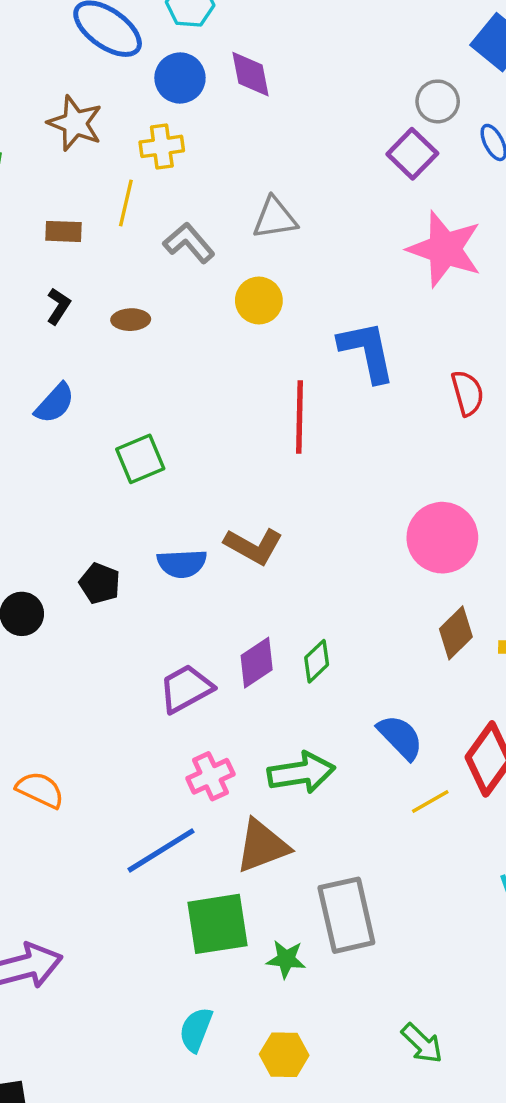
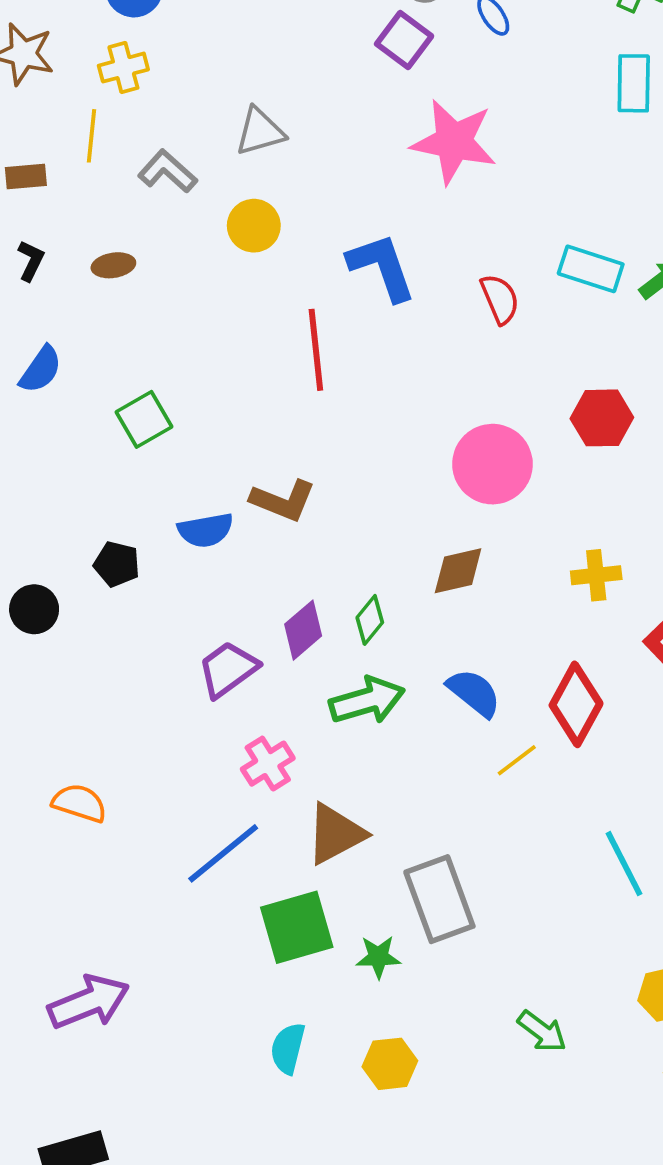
brown diamond: (456, 633) -> (458, 571), moved, turned 39
green arrow: (301, 773) -> (367, 701), moved

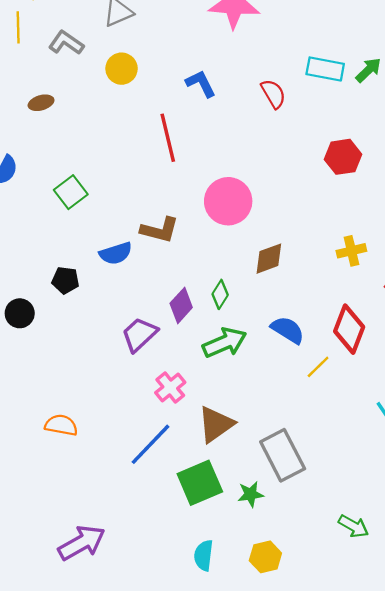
blue L-shape: (382, 267) -> (201, 84), size x0.7
pink circle: (492, 464) -> (228, 201), moved

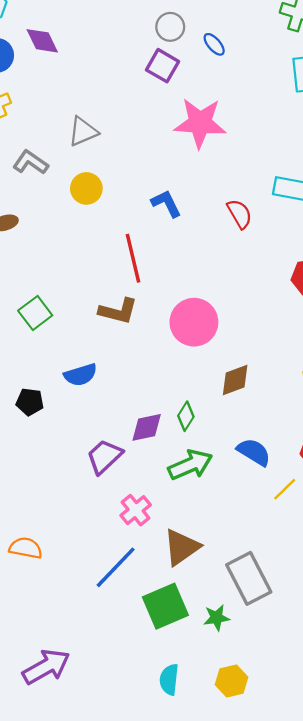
brown L-shape: (160, 230) -> (118, 311), moved
purple diamond: (181, 305) -> (147, 427), turned 36

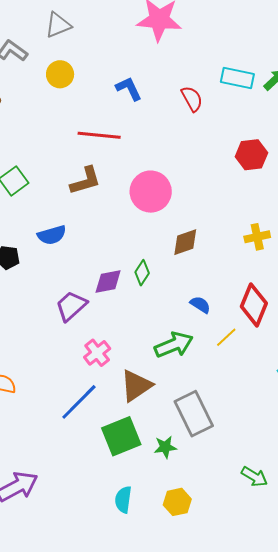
red line: (133, 258) -> (99, 135), turned -72
brown L-shape: (118, 311) -> (85, 181), turned -32
blue semicircle: (254, 452) -> (200, 305), size x0.7
green arrow: (190, 465) -> (174, 345), moved

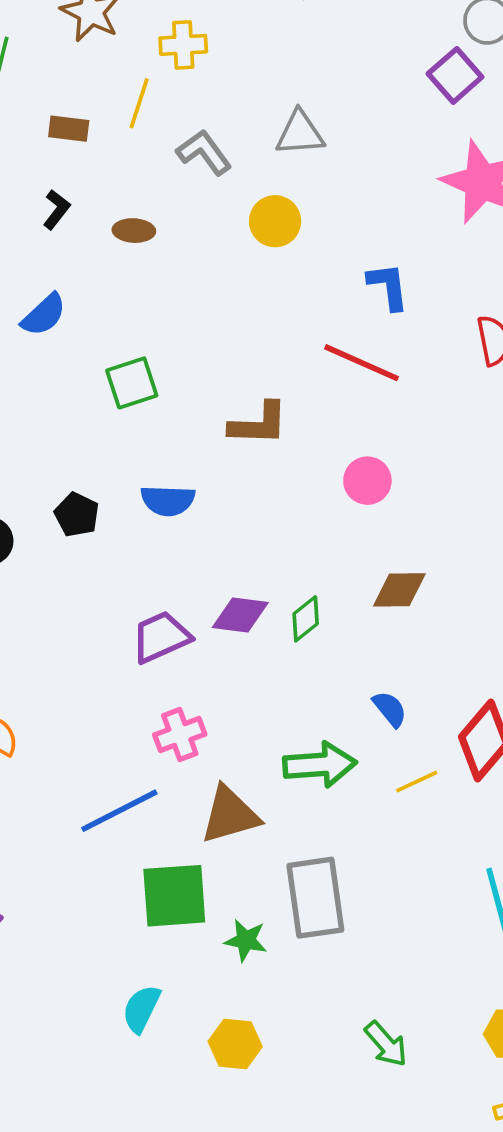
red line: (99, 135) -> (362, 363), moved
pink circle: (151, 192) -> (367, 481), size x0.6

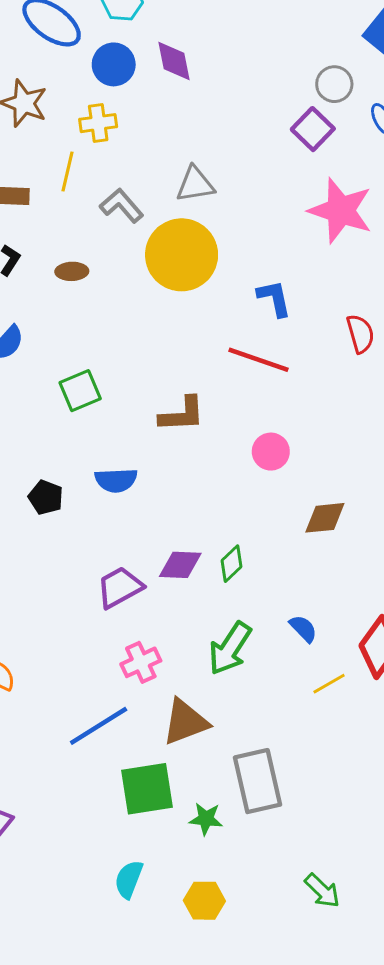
yellow circle: (275, 221) -> (182, 255), size x1.8
brown diamond: (399, 590) -> (325, 518), moved
green arrow: (320, 765) -> (230, 648), moved, turned 132

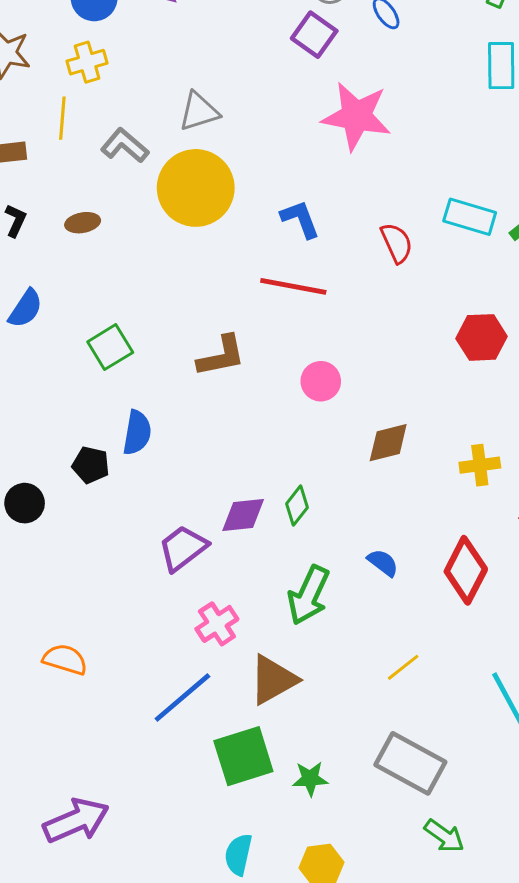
blue semicircle: (116, 480) -> (137, 433), moved, turned -69
yellow line: (329, 684) -> (403, 667), moved
gray rectangle: (257, 781) -> (410, 763), moved, turned -40

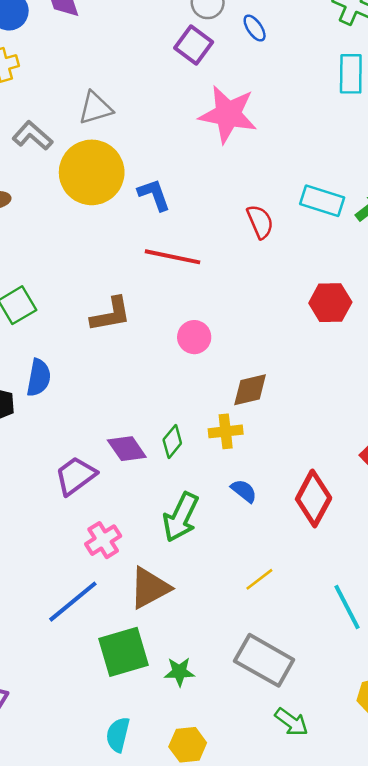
blue L-shape: (300, 219) -> (154, 195), moved
yellow cross: (480, 465) -> (226, 431), moved
purple diamond: (243, 515) -> (127, 449), turned 60

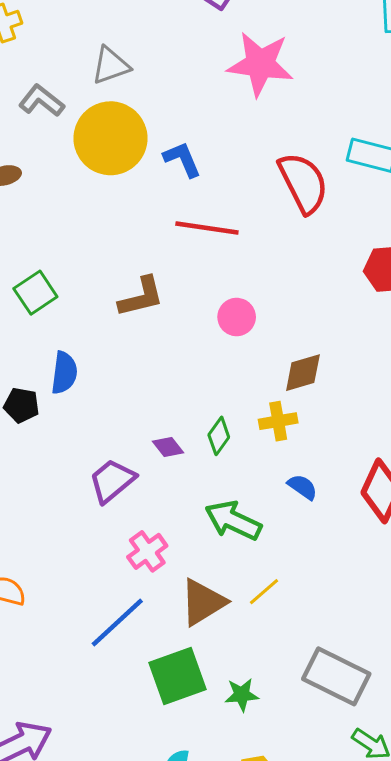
red semicircle: (260, 222) -> (303, 183), size x1.6
purple diamond: (127, 449) -> (168, 447), size x0.7
green arrow: (181, 517) -> (233, 521), turned 93
yellow line: (259, 579) -> (264, 592), moved

